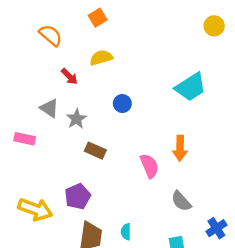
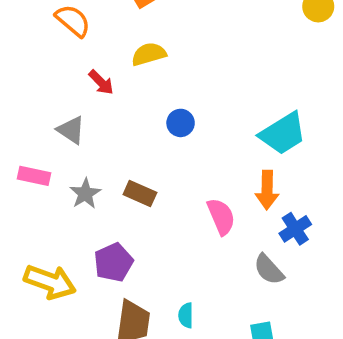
cyan trapezoid: (191, 87) -> (283, 134), moved
gray star: (76, 119) -> (85, 194), moved
blue cross: (216, 228) -> (295, 229), moved

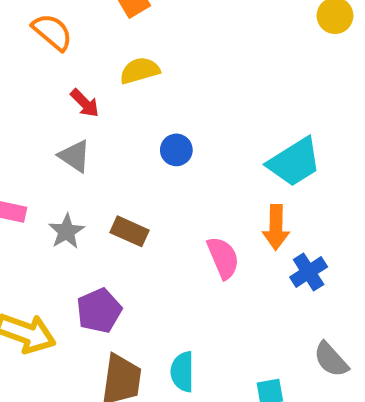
gray triangle: (71, 130) -> (75, 156), moved
gray semicircle: (269, 269) -> (331, 359), moved
cyan semicircle: (186, 315) -> (182, 372), size x1.4

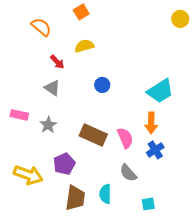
brown rectangle: (130, 231) -> (93, 135), moved, size x1.5
blue cross: (309, 272) -> (155, 150), moved
gray semicircle: (331, 359) -> (128, 173), moved

